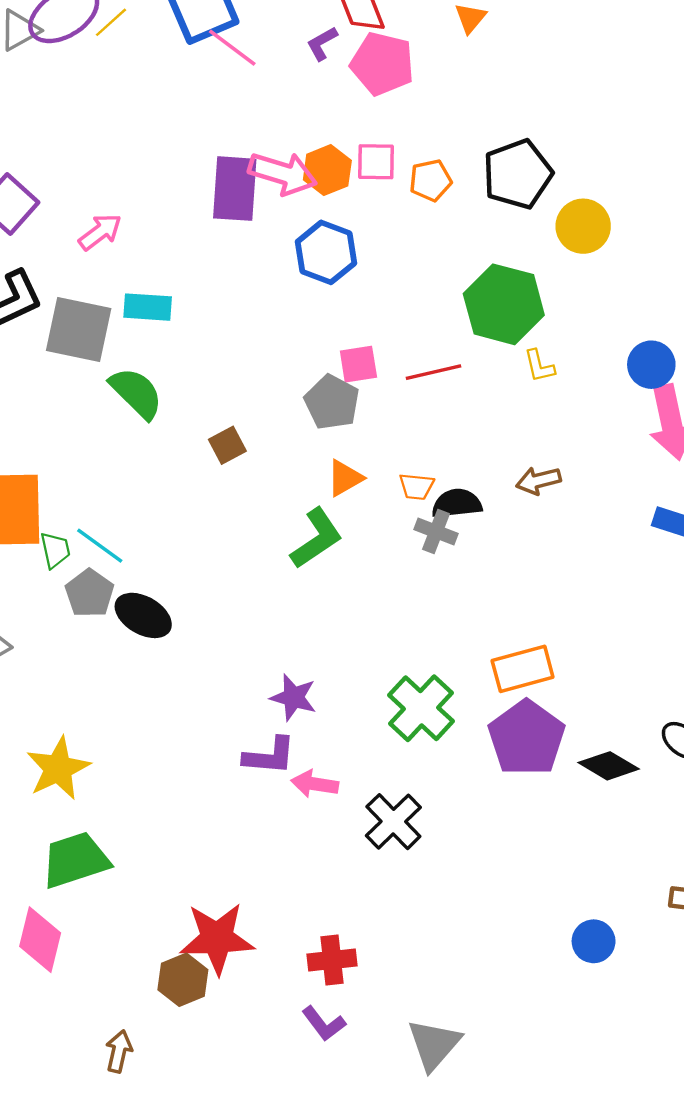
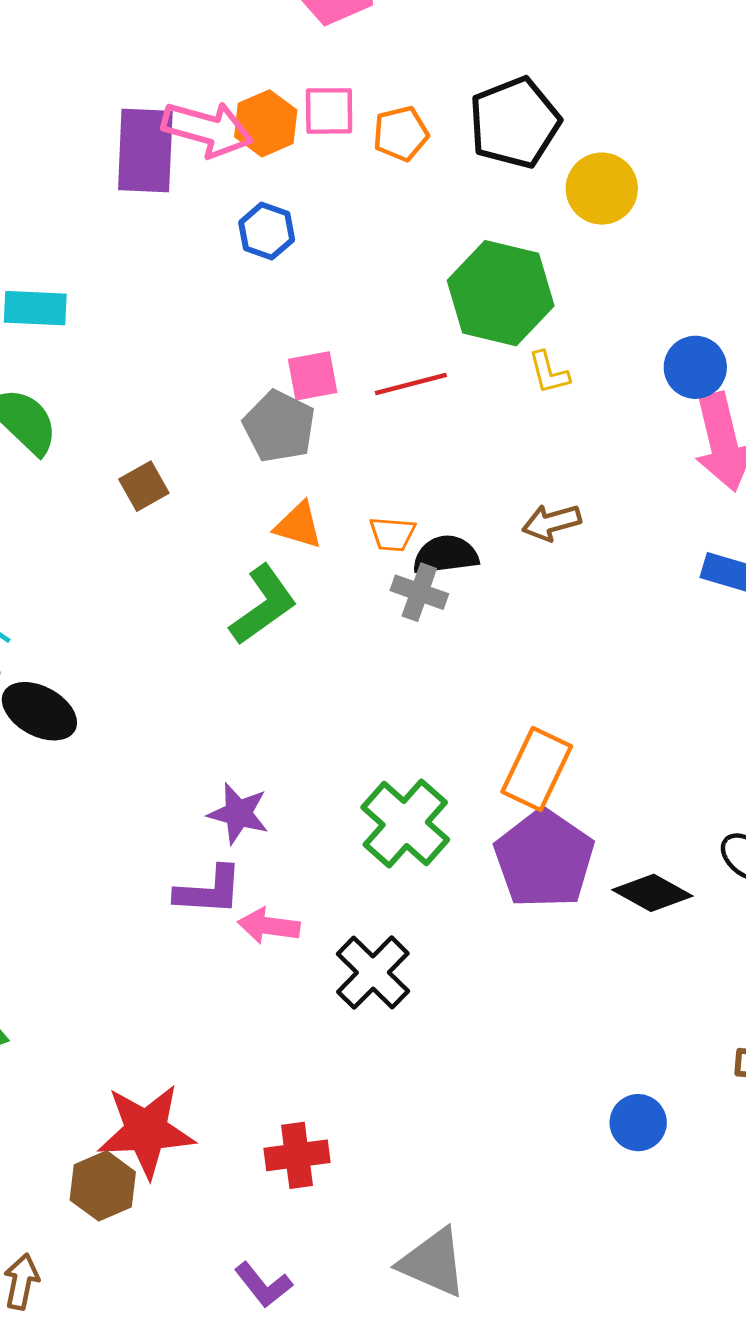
blue hexagon: (326, 252) -> (267, 231), size x0.7
orange triangle: (345, 478) -> (298, 525), turned 48
orange rectangle: (523, 669) -> (537, 769), turned -48
purple L-shape: (324, 1024) -> (263, 1285), moved
gray triangle: (434, 1045) -> (433, 1263), turned -46

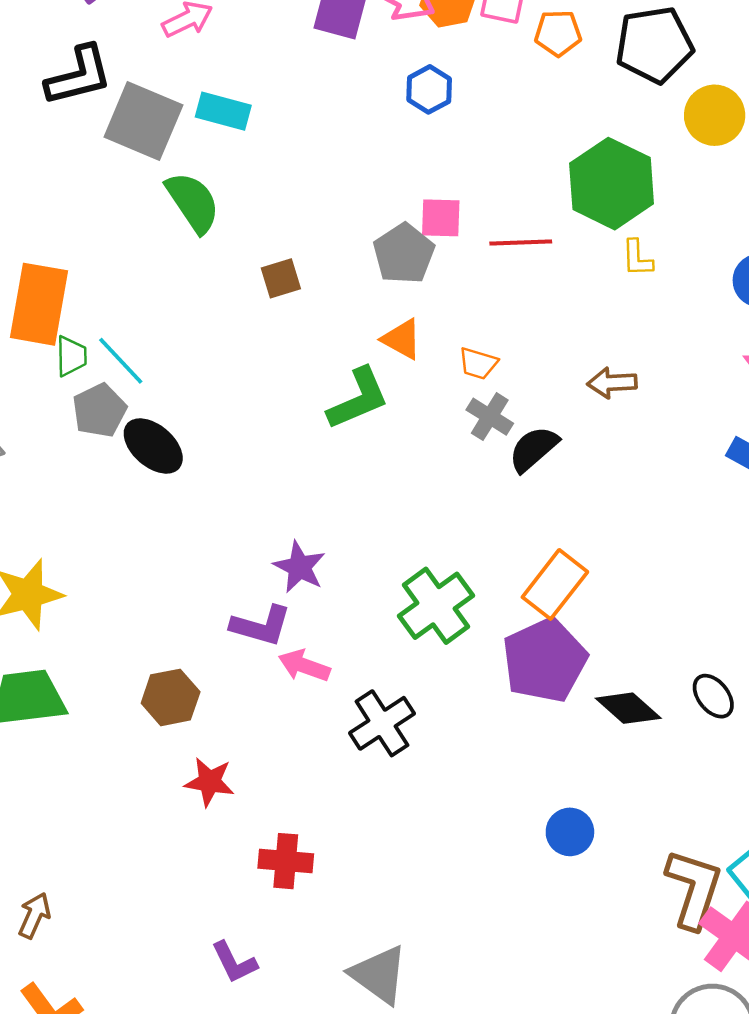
black semicircle: (446, 555) -> (533, 449), moved, turned -46
blue circle: (638, 1123) -> (570, 832), moved
red star: (146, 1131) -> (209, 782), moved, size x0.6
brown hexagon: (103, 1186) -> (171, 697), moved

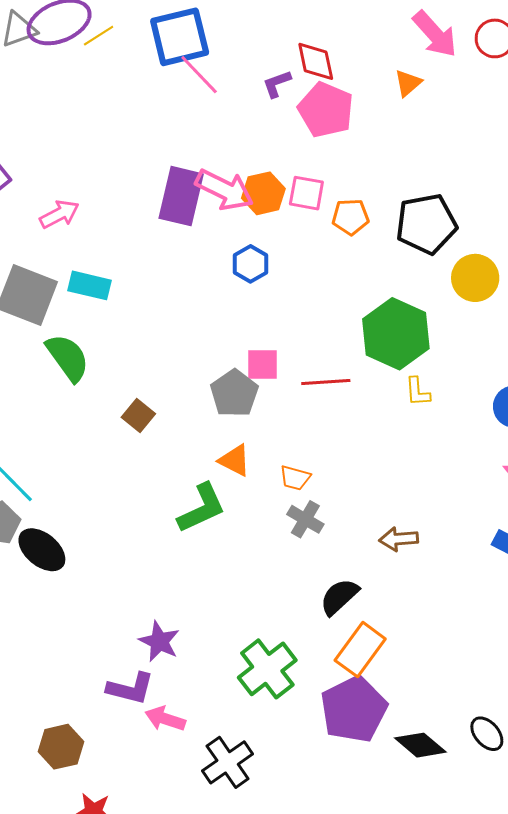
brown square: (281, 278) -> (138, 415), turned -32
brown arrow: (612, 383) -> (399, 539), moved
black semicircle: (533, 449) -> (339, 597), moved

